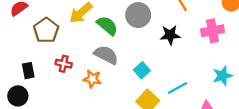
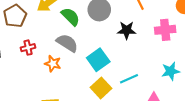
red cross: (64, 64) -> (28, 48), turned -32
cyan square: (142, 70) -> (98, 60), size x1.5

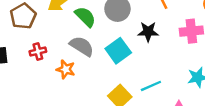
cyan square: (98, 60) -> (118, 51), moved

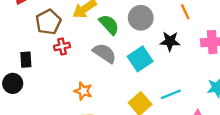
red cross: (38, 52) -> (62, 46), moved
orange star: (66, 69) -> (83, 91), moved

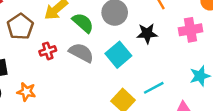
red cross: (62, 46) -> (48, 51), moved
orange star: (83, 91) -> (26, 92), moved

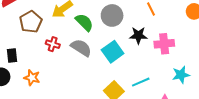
pink cross: (191, 30) -> (164, 44), moved
red cross: (48, 51) -> (53, 44), turned 32

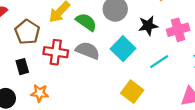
red cross: (53, 44) -> (56, 52), size x1.5
black rectangle: (12, 55) -> (22, 67), moved
cyan line: (141, 82) -> (159, 62), moved

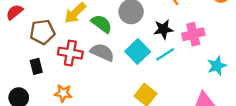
brown pentagon: (27, 32) -> (42, 32), turned 30
cyan line: (159, 62) -> (165, 54), moved
orange star: (40, 93) -> (63, 93), moved

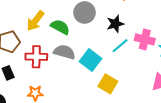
pink cross: (193, 34) -> (145, 39), moved, turned 36
cyan square: (138, 52) -> (90, 60), moved

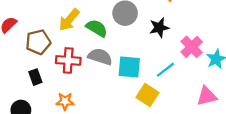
pink cross: (145, 39) -> (192, 47), turned 30
cyan line: (120, 46) -> (165, 70), moved
cyan square: (90, 60) -> (129, 67), turned -35

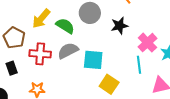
brown pentagon: (38, 42) -> (14, 38), turned -30
gray semicircle: (100, 57) -> (68, 51), turned -45
cyan line: (165, 70) -> (139, 65), moved, turned -60

